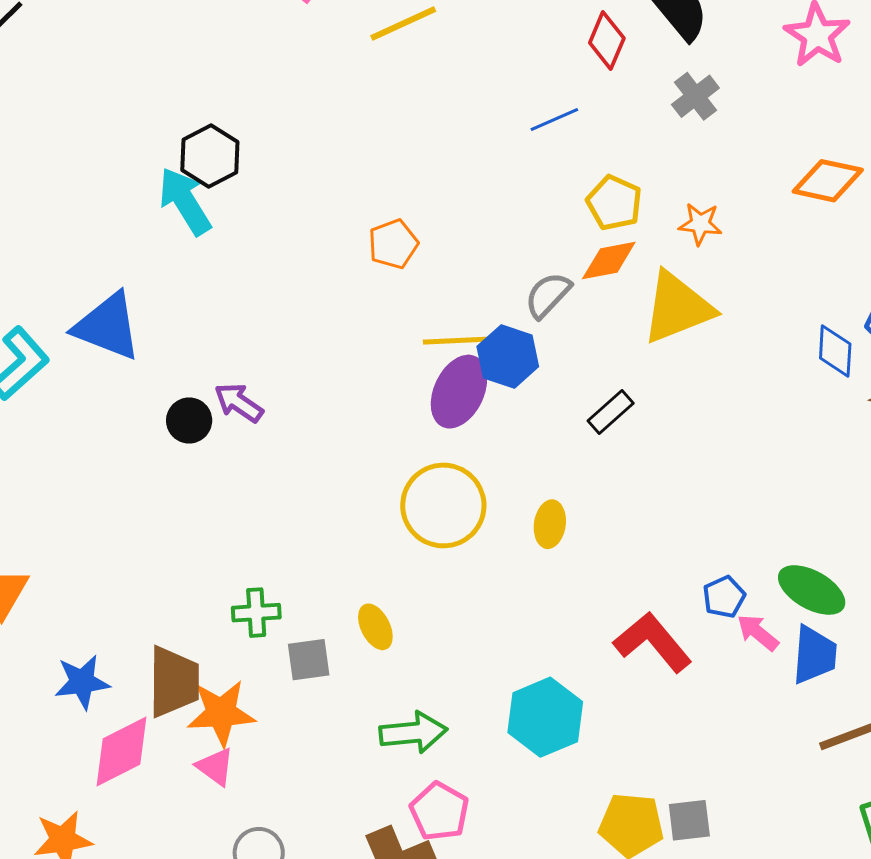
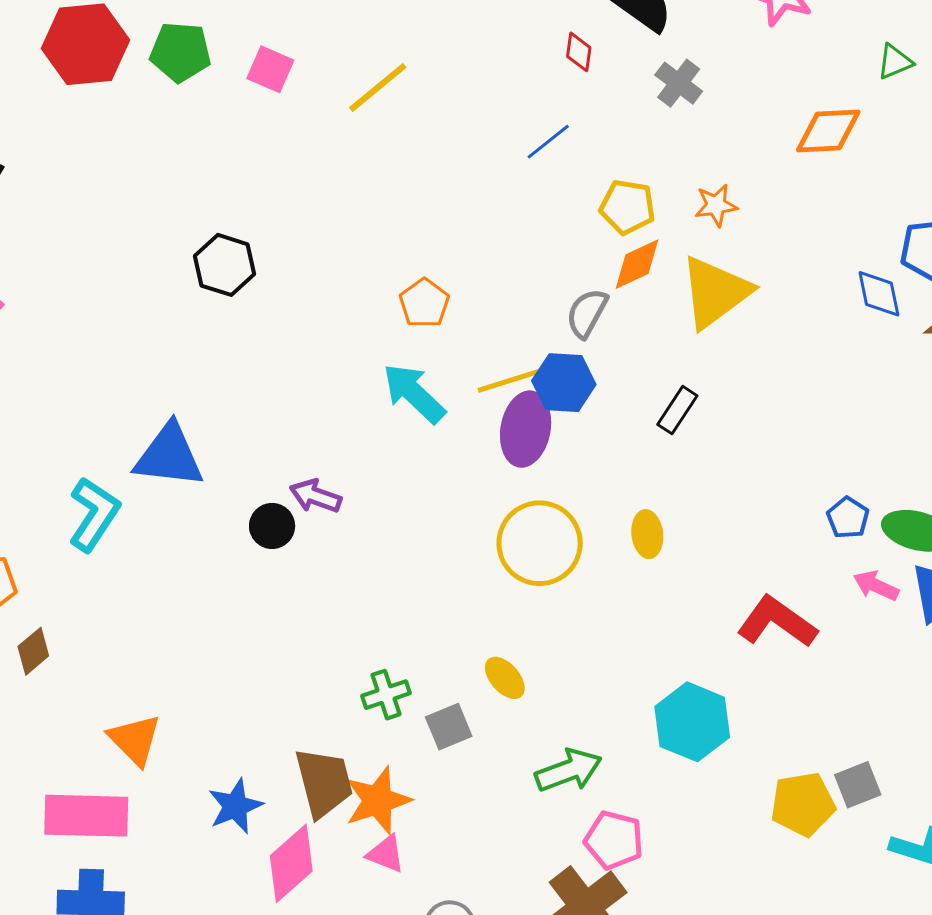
red diamond: (607, 40) -> (579, 52), size x0.7
cyan arrow: (185, 201) -> (414, 393), moved
blue pentagon: (724, 597) -> (848, 518), moved

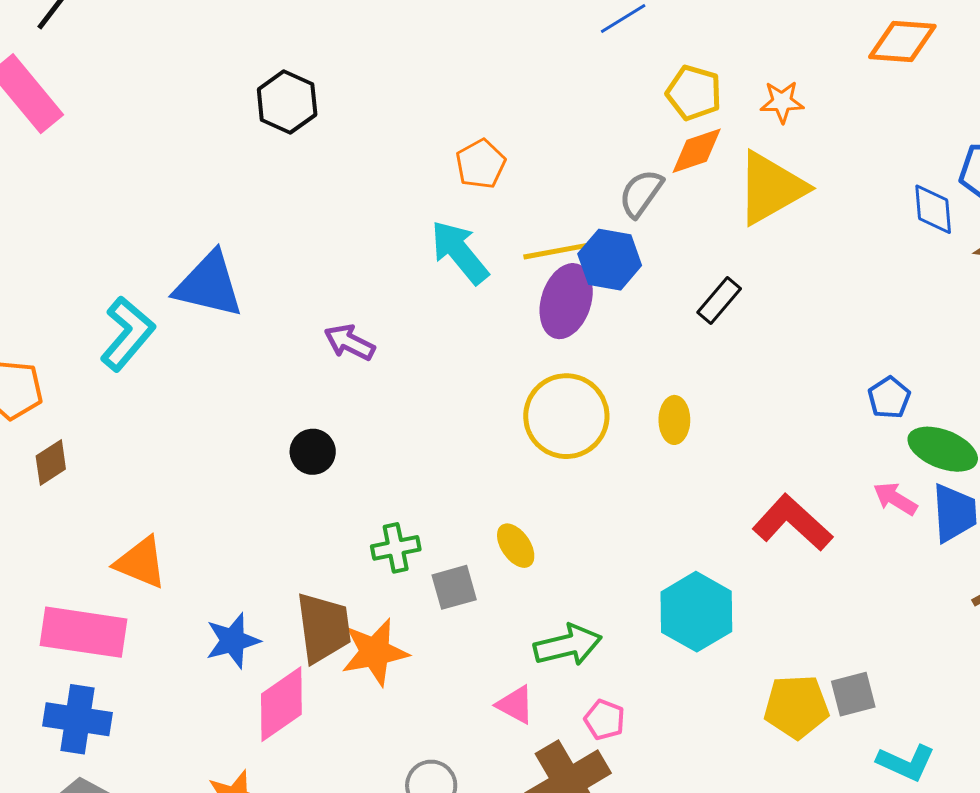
blue pentagon: (848, 518) -> (889, 398), moved
black circle: (272, 526) -> (313, 452), moved
orange triangle: (135, 740) -> (141, 563), turned -30
pink pentagon: (614, 840) -> (605, 720), size x0.7
pink triangle: (386, 854) -> (515, 705), moved

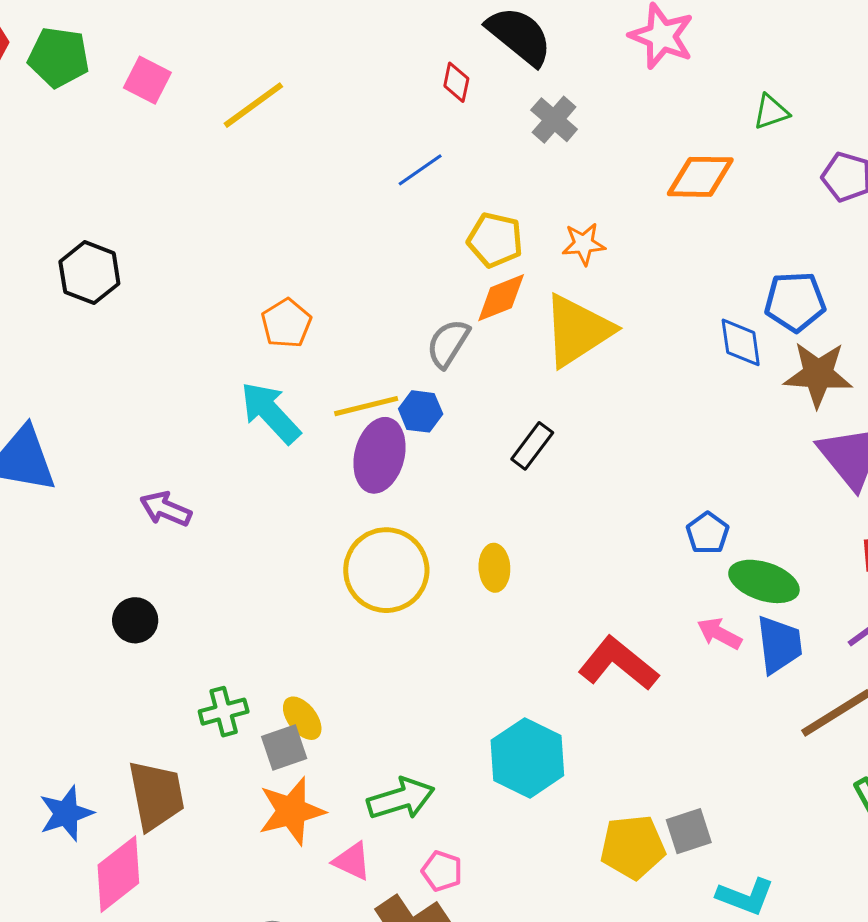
blue hexagon: (610, 260) -> (421, 411), size x0.7
yellow ellipse: (516, 546) -> (302, 718), moved
orange star: (375, 652) -> (291, 811), moved

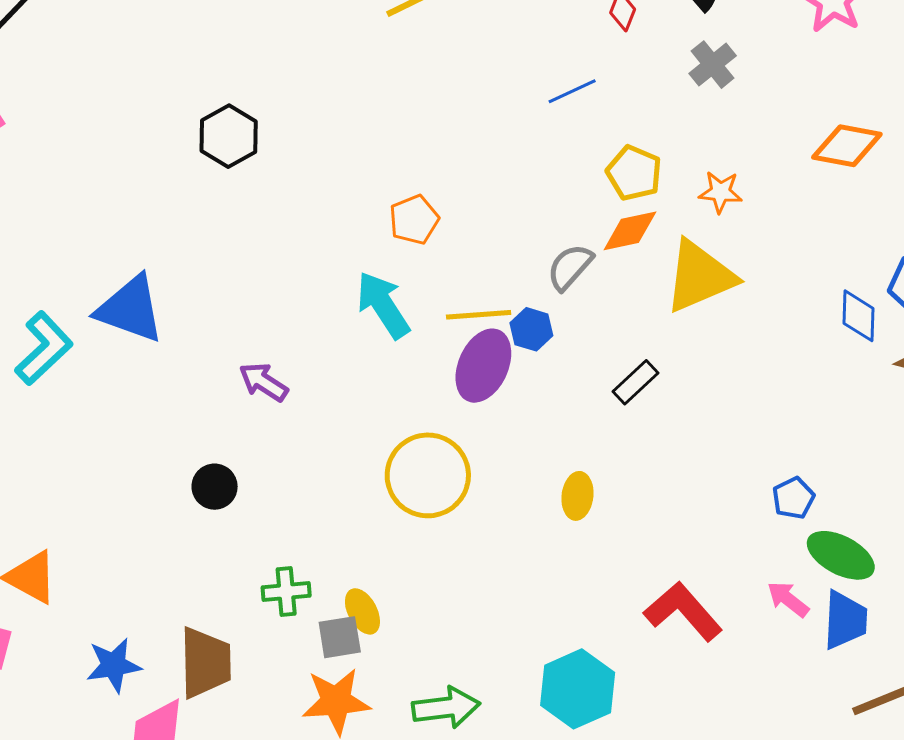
yellow circle: (386, 570) -> (428, 475), moved

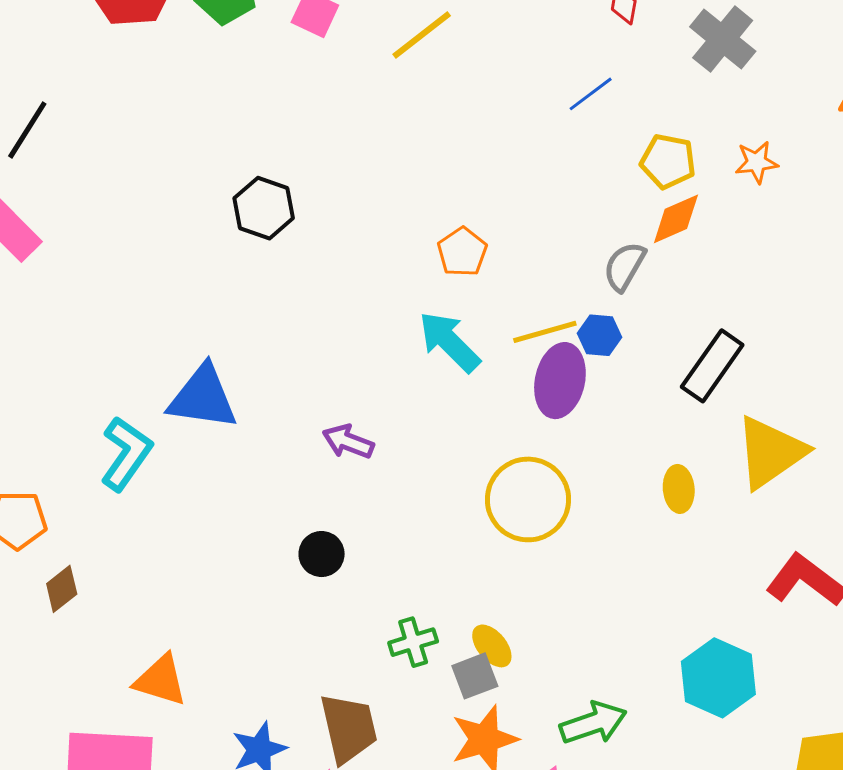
gray cross: (713, 65) -> (723, 39), size x1.4
yellow triangle: (700, 276) -> (770, 452), moved
black rectangle: (635, 382) -> (712, 366), size x1.5

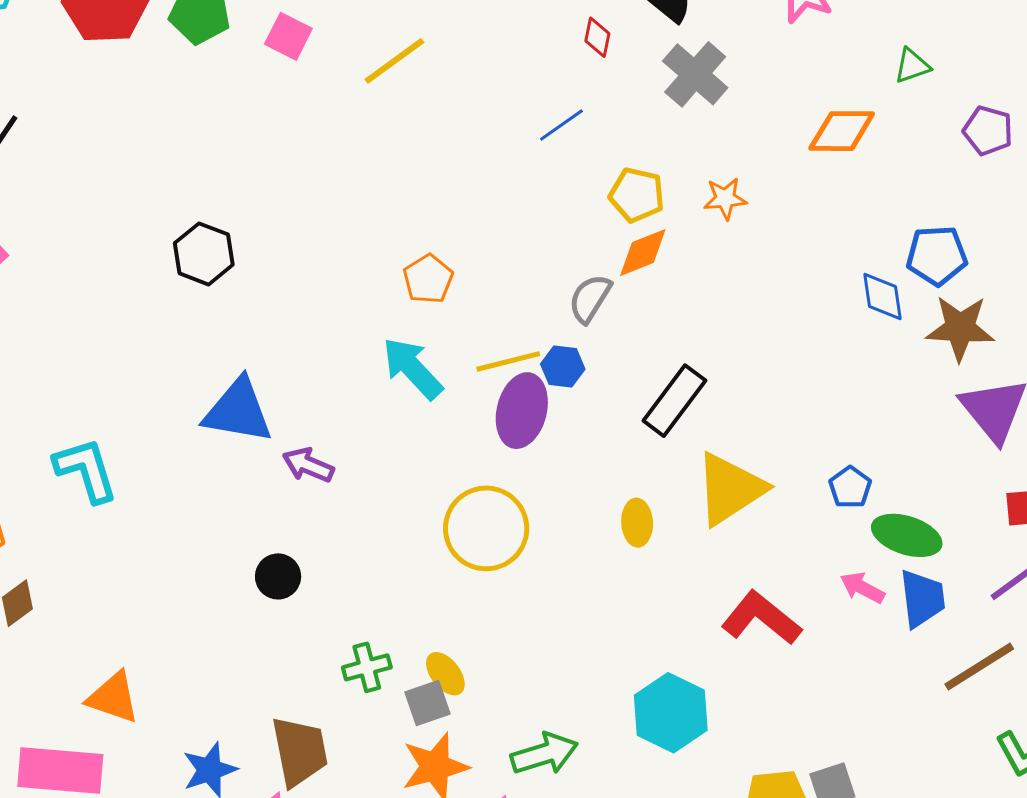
black hexagon: (264, 208) -> (204, 254), moved
blue triangle: (203, 397) -> (238, 411), moved
cyan L-shape: (126, 454) -> (86, 470), turned -54

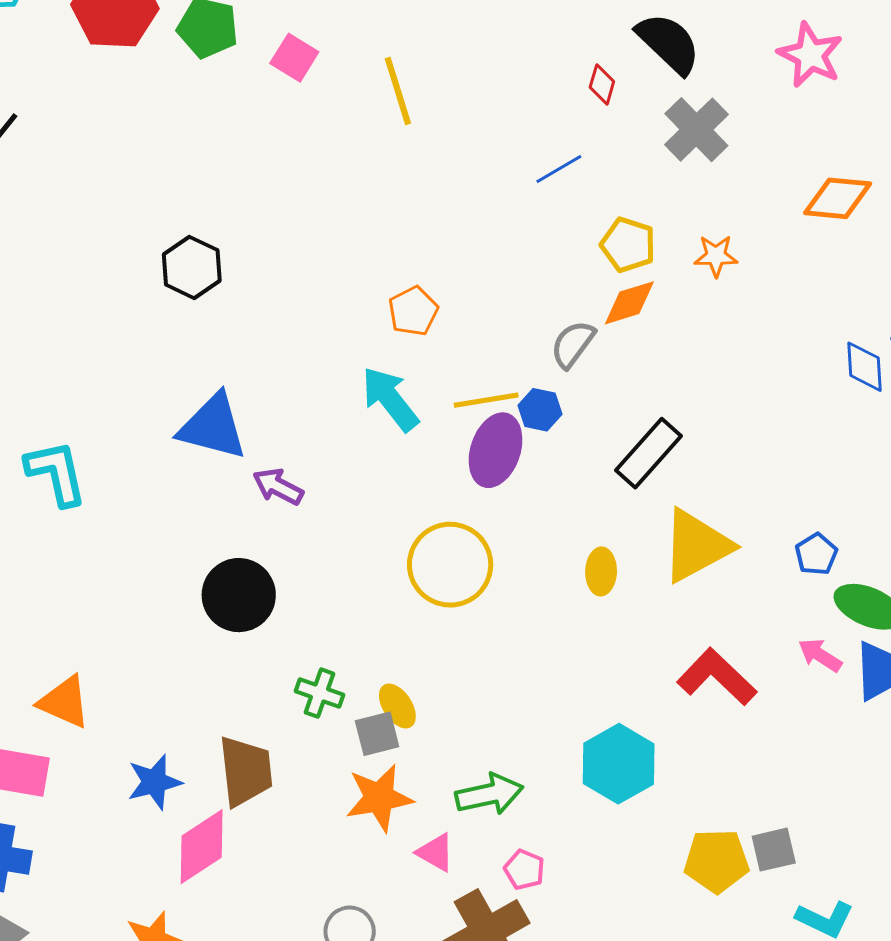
yellow line: (394, 61) -> (398, 91), turned -76
black circle: (278, 576) -> (239, 595), size x1.6
green cross: (367, 667) -> (320, 693), turned 30

